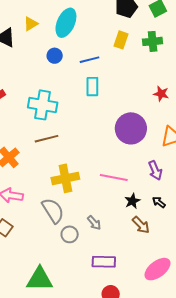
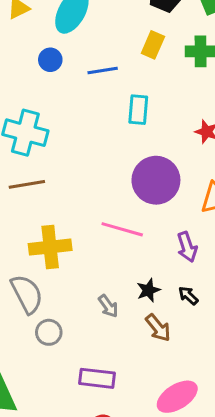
cyan rectangle: (92, 87) -> (138, 110), moved
pink line: (114, 177) -> (122, 229), moved
gray arrow: (94, 223) -> (108, 306), moved

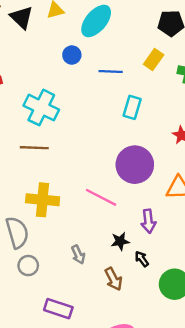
black star: (148, 290) -> (120, 241), moved

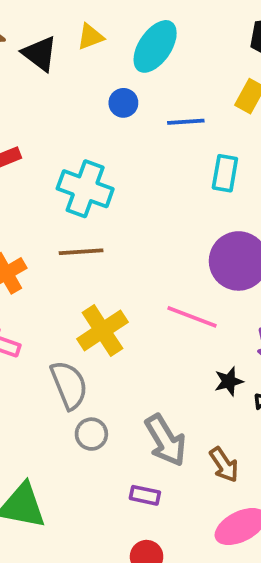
yellow cross: (43, 200) -> (102, 330), turned -32
gray arrow: (78, 255) -> (165, 440), moved, size x1.8
brown arrow: (113, 279) -> (224, 465), moved
purple rectangle: (58, 309) -> (145, 495), size x0.7

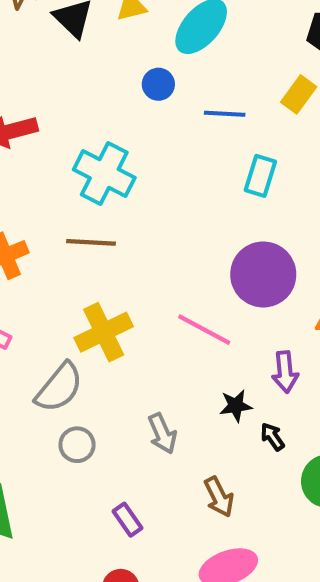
gray semicircle: (69, 385) -> (59, 388), turned 54
gray arrow: (165, 440) -> (162, 433), moved, size x0.7
purple rectangle: (145, 495) -> (128, 520), turned 36

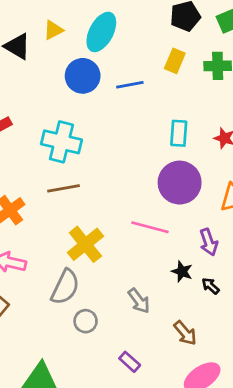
blue circle: (158, 84) -> (83, 76), size x1.6
cyan rectangle: (260, 176) -> (179, 133), moved
black star: (236, 406) -> (182, 272), turned -30

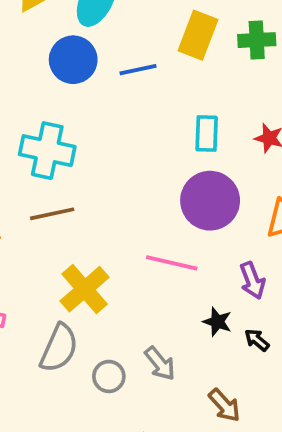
yellow rectangle: (175, 61) -> (198, 35), size x1.4
gray circle: (86, 321) -> (109, 376), moved

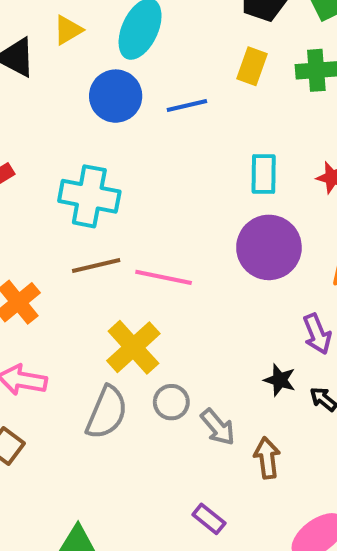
yellow rectangle: (198, 35) -> (252, 66), size x0.7
pink line: (172, 263) -> (164, 277), moved
gray circle: (109, 376) -> (171, 402), moved
brown arrow: (224, 405) -> (267, 458), moved, turned -144

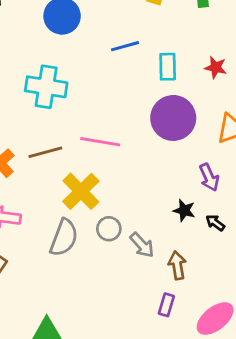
blue line: (187, 105) -> (125, 46), moved
brown line: (96, 265) -> (45, 152), moved
purple rectangle: (209, 519) -> (166, 305), moved, turned 70

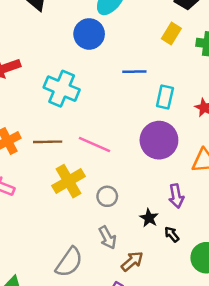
gray circle: (109, 229) -> (107, 196), moved
gray semicircle: (64, 238) -> (69, 262), moved
brown arrow: (177, 265) -> (132, 261), turned 45

